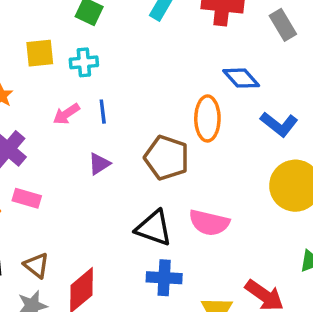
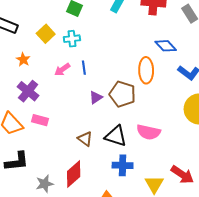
yellow square: (40, 53) -> (46, 34), turned -36
purple triangle: (99, 164) -> (96, 98), moved
brown triangle: (36, 265) -> (85, 139), moved

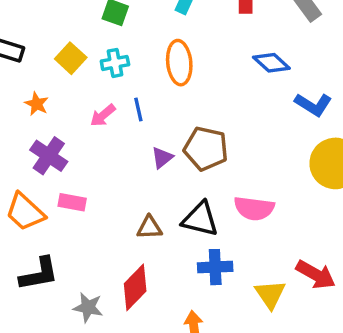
orange ellipse: (146, 70) -> (179, 63), moved
brown triangle: (85, 139) -> (149, 228), turned -35
gray star: (45, 184) -> (88, 307), turned 30

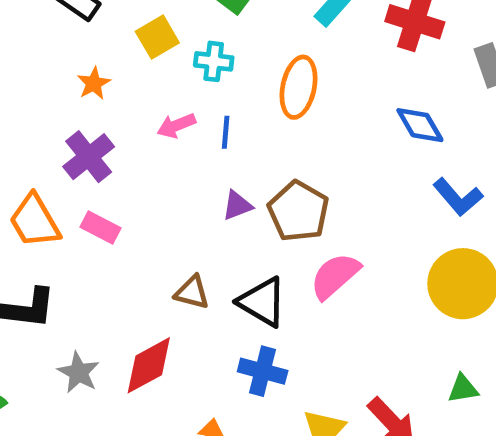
pink semicircle: (254, 208) -> (335, 276), moved, turned 114

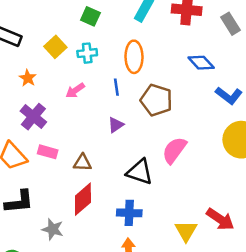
blue line: (226, 132) -> (116, 87), moved
brown pentagon: (298, 211) -> (156, 100), moved
brown triangle: (192, 292) -> (82, 163), moved
red diamond: (149, 365) -> (83, 199), moved
blue cross: (263, 371) -> (129, 213), moved

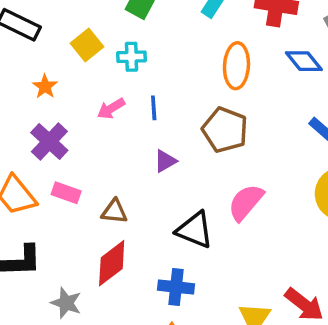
orange ellipse: (134, 57) -> (236, 66), moved
blue diamond: (201, 63) -> (304, 61), moved
blue line: (116, 87) -> (154, 108), moved

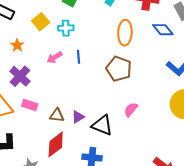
purple triangle: (165, 161) -> (78, 117), moved
pink semicircle: (246, 202) -> (131, 110), size x0.7

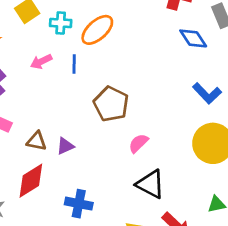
orange ellipse: (125, 33) -> (97, 30), moved, turned 40
brown pentagon: (119, 69) -> (111, 104), moved
black triangle: (102, 125) -> (151, 184), moved

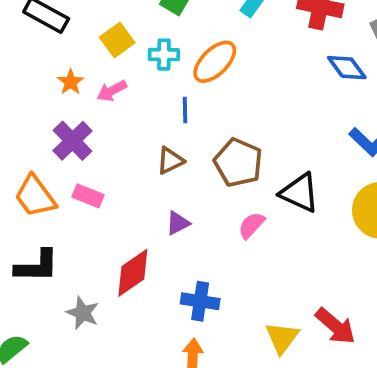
pink arrow: (41, 62) -> (112, 91), moved
brown triangle: (37, 141) -> (170, 161), moved, turned -35
pink semicircle: (138, 143) -> (251, 225), moved
black triangle: (151, 184) -> (300, 193), moved

